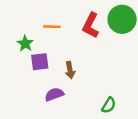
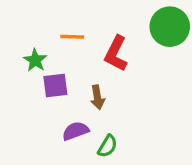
red L-shape: (91, 25) -> (116, 54), moved
green semicircle: (109, 105) -> (108, 146), moved

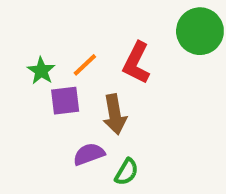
orange line: (72, 37) -> (85, 65), moved, turned -45
brown arrow: (97, 97) -> (115, 114), size x1.4

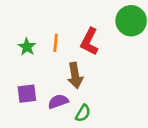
orange line: (85, 65) -> (56, 43), turned -42
purple square: (65, 101) -> (27, 94), moved

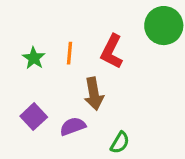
purple square: (27, 94) -> (34, 117), turned -36
green semicircle: (83, 113) -> (120, 143), moved

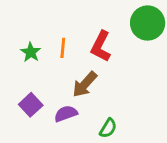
brown arrow: (94, 94) -> (85, 84), turned 52

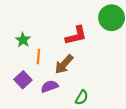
red L-shape: (101, 46) -> (76, 35), turned -130
orange line: (63, 48) -> (38, 56), moved

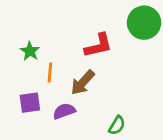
purple square: (23, 80) -> (30, 103), turned 35
green semicircle: (82, 97) -> (117, 125), moved

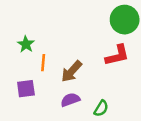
red L-shape: (98, 45) -> (117, 55), moved
purple semicircle: (64, 111) -> (70, 100), moved

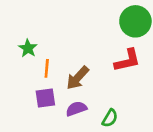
purple square: (26, 89) -> (45, 98), moved

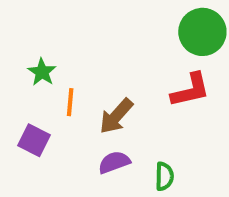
purple square: (45, 98) -> (34, 140), moved, turned 35
green semicircle: (110, 118) -> (164, 176), turned -30

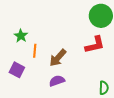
green semicircle: (164, 176) -> (104, 88), moved

